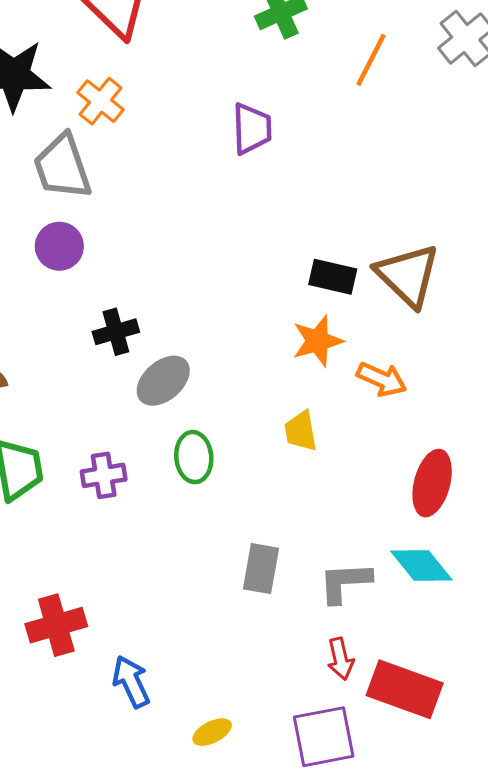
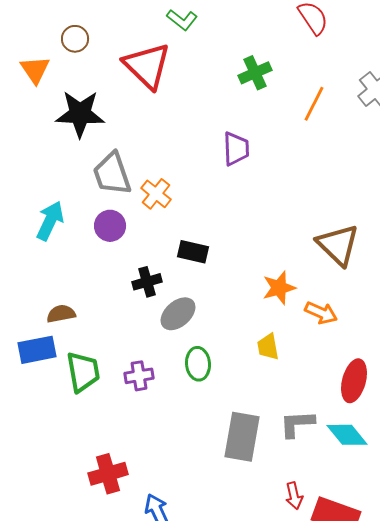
orange cross: (101, 101) -> (156, 194), moved
black rectangle: (333, 277) -> (193, 252), moved
gray rectangle: (261, 569) -> (242, 437), size x1.5
gray L-shape: (345, 582) -> (297, 424), moved

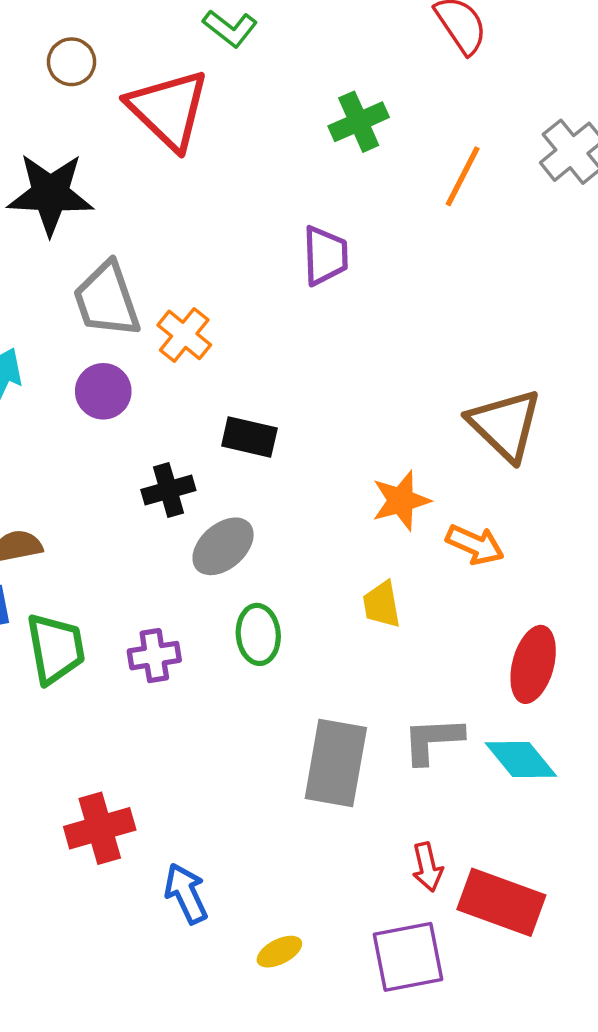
brown circle: (75, 39) -> (72, 62), moved

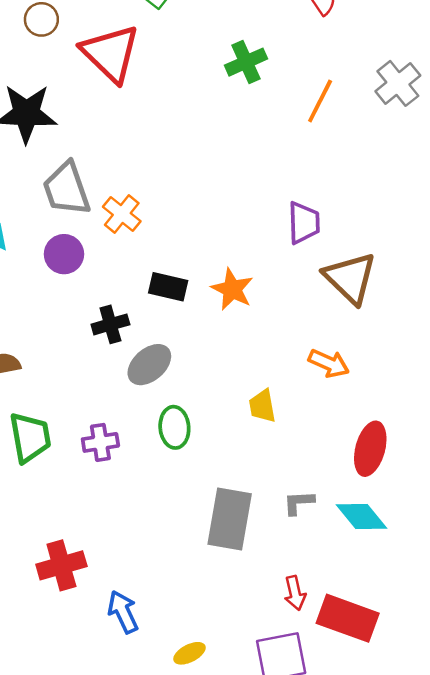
purple trapezoid: (325, 256) -> (304, 223), moved
orange star: (401, 501) -> (232, 289), moved, turned -30
gray L-shape: (433, 740) -> (299, 503), size x0.7

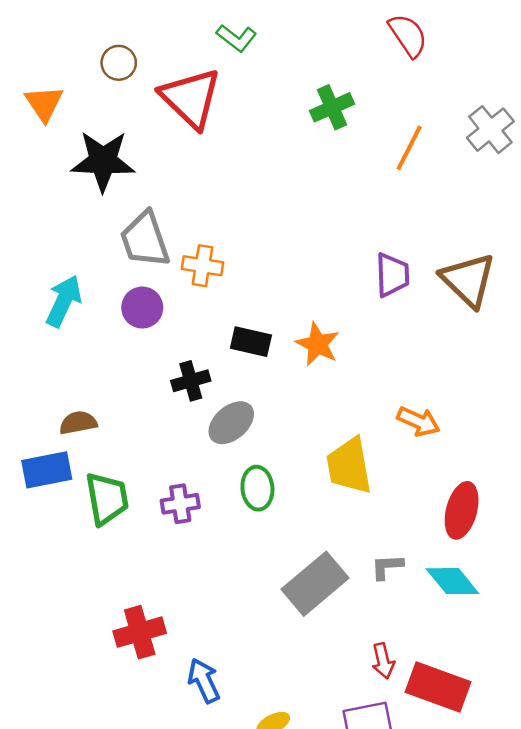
orange cross: (122, 214) -> (202, 266), turned -30
brown triangle: (350, 278) -> (468, 280), moved
yellow trapezoid: (262, 406) -> (349, 466), size x1.6
gray rectangle: (230, 519) -> (315, 584), turned 40

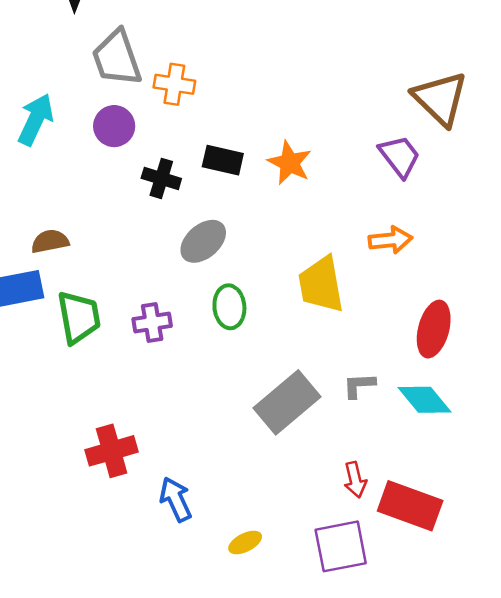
purple trapezoid: (392, 275) -> (400, 156), moved, turned -36
black cross: (191, 381) -> (161, 178), moved, turned 33
orange arrow: (418, 421) -> (390, 240), turned -30

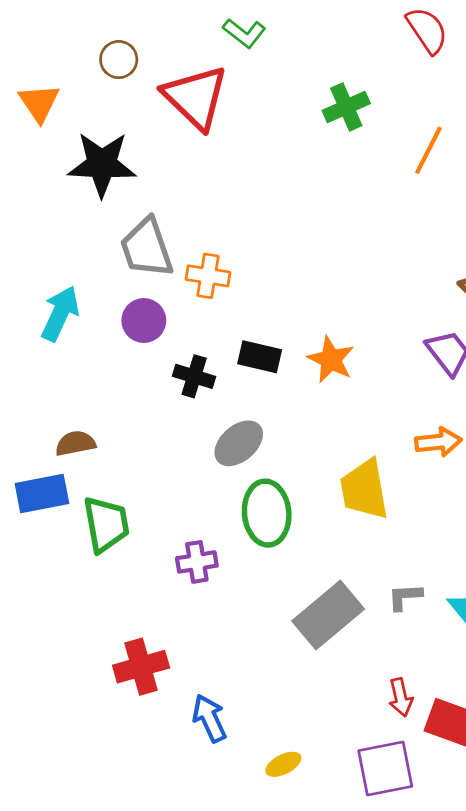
green ellipse: (229, 307) -> (267, 513), size x1.4
purple cross: (152, 323) -> (197, 562), moved

